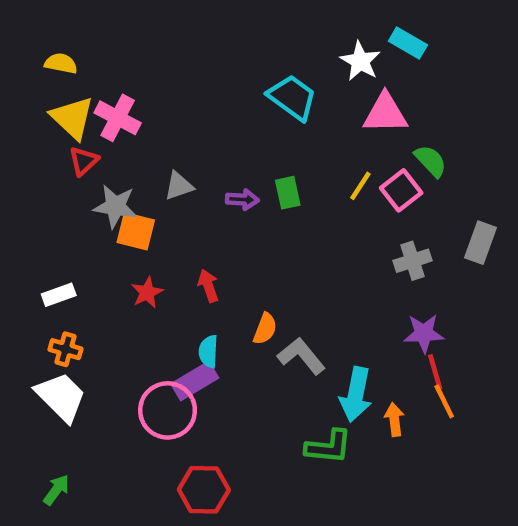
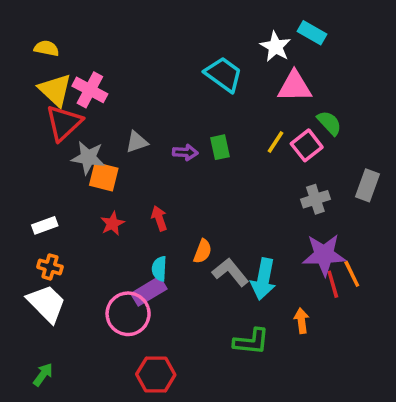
red triangle: (84, 161) -> (64, 123), size x1.6
purple star: (424, 333) -> (324, 255), size x1.4
cyan arrow: (356, 395) -> (263, 279), moved
orange line: (444, 401) -> (352, 274), moved

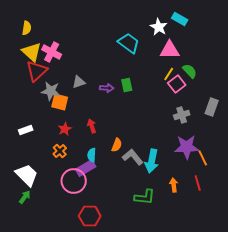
yellow semicircle: (46, 48) -> (27, 28), turned 88
yellow line: (276, 142) -> (169, 74), moved
orange cross: (50, 267) -> (60, 151), moved, turned 32
red line: (333, 284) -> (198, 183), moved
green arrow: (43, 375) -> (25, 197), moved

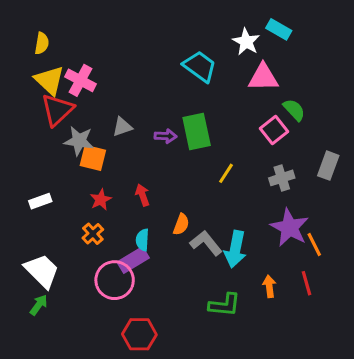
yellow line: (169, 74) -> (226, 173), moved
green rectangle: (127, 85) -> (197, 132), size x1.6
purple star: (187, 147) -> (290, 227), turned 30

